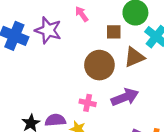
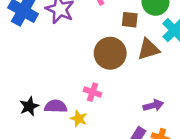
purple arrow: (125, 97) -> (153, 105), moved, size x0.7

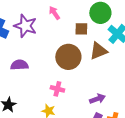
purple arrow: (153, 105) -> (97, 99), moved
purple semicircle: (56, 106) -> (19, 65), moved

